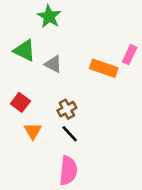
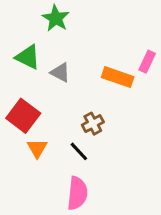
red square: (20, 102) -> (23, 116), size x1.5
brown cross: (67, 109) -> (93, 124), moved

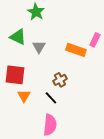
gray triangle: (60, 72) -> (39, 47), turned 32
red square: (23, 116) -> (15, 75), turned -30

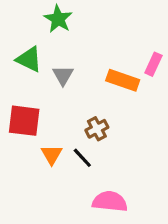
orange triangle: (24, 96) -> (52, 155), moved
pink semicircle: (50, 125) -> (110, 201), moved, turned -90

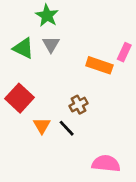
gray triangle: (63, 75) -> (51, 44), moved
red square: (24, 121) -> (19, 98), turned 36
pink semicircle: (110, 201) -> (106, 164), moved

